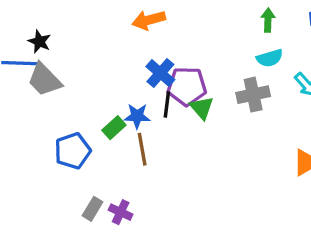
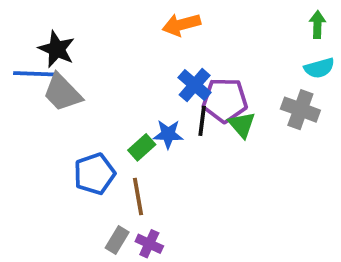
black star: (39, 42) -> (57, 49), size x1.4
gray cross: (253, 95) -> (300, 110), turned 32
brown line: (142, 149) -> (138, 197), moved

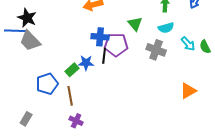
blue cross: (195, 85) -> (100, 37), turned -36
green triangle: (242, 125) -> (135, 24), moved
gray rectangle: (117, 240) -> (26, 119), moved

